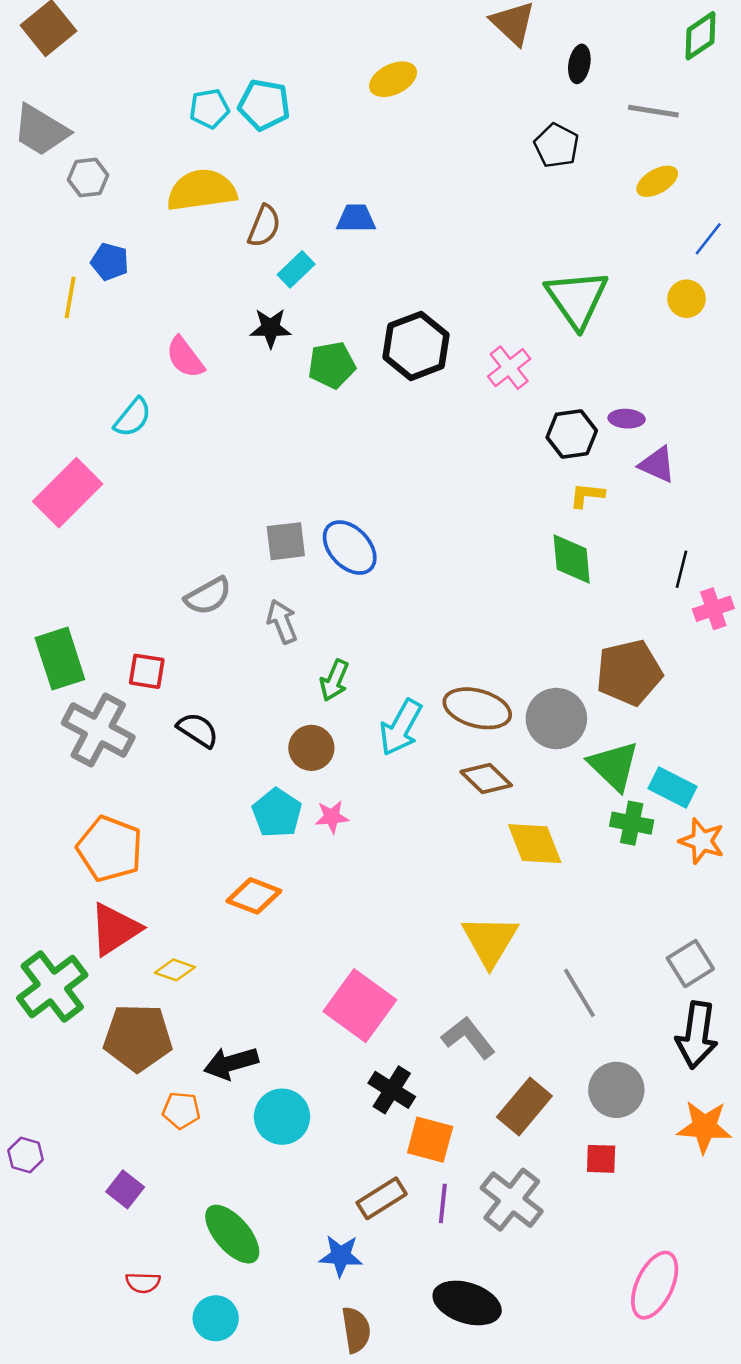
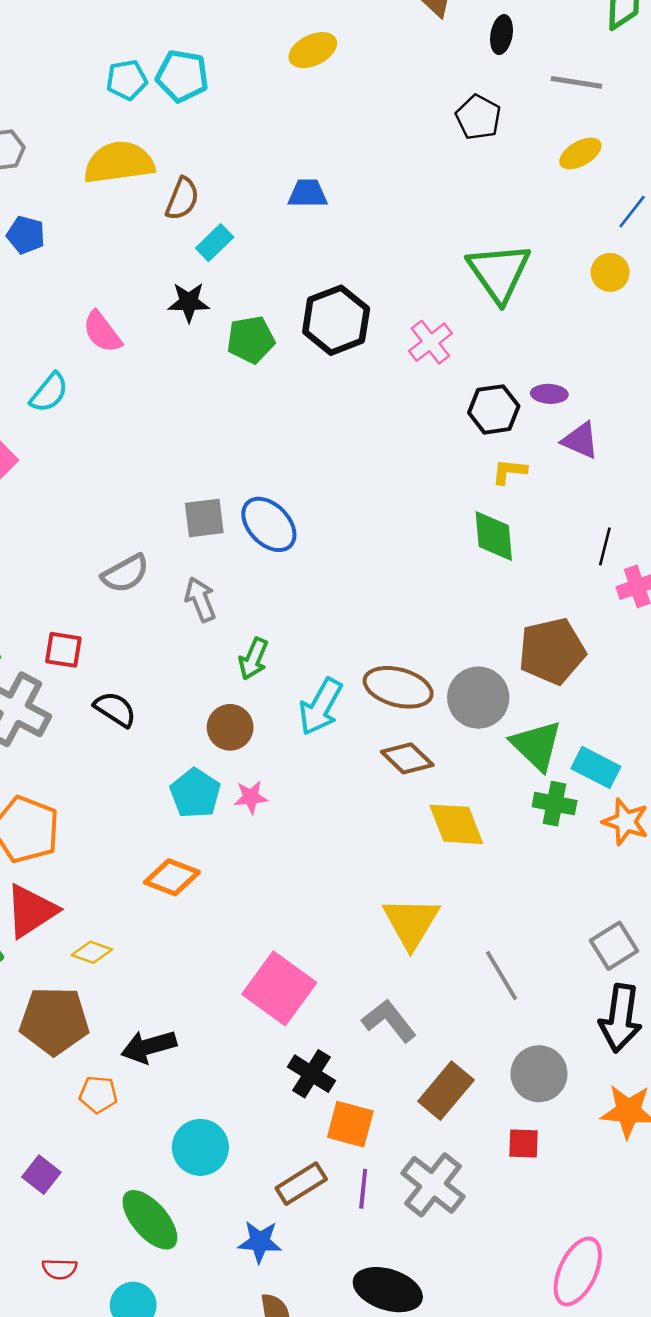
blue trapezoid: (356, 218) -> (308, 194), moved
cyan circle: (282, 1117) -> (200, 1147), moved

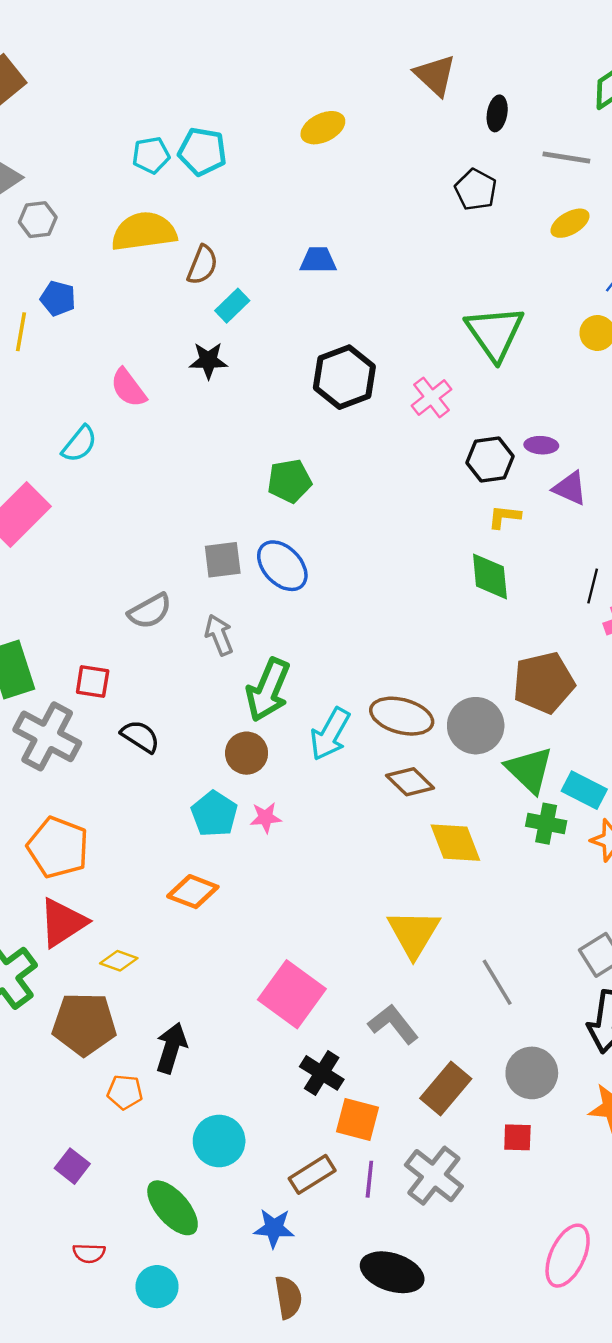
green pentagon: (251, 340) -> (289, 481), moved
green arrow: (253, 659) -> (268, 690), size x1.6
black arrow: (149, 1047) -> (171, 1048), turned 123

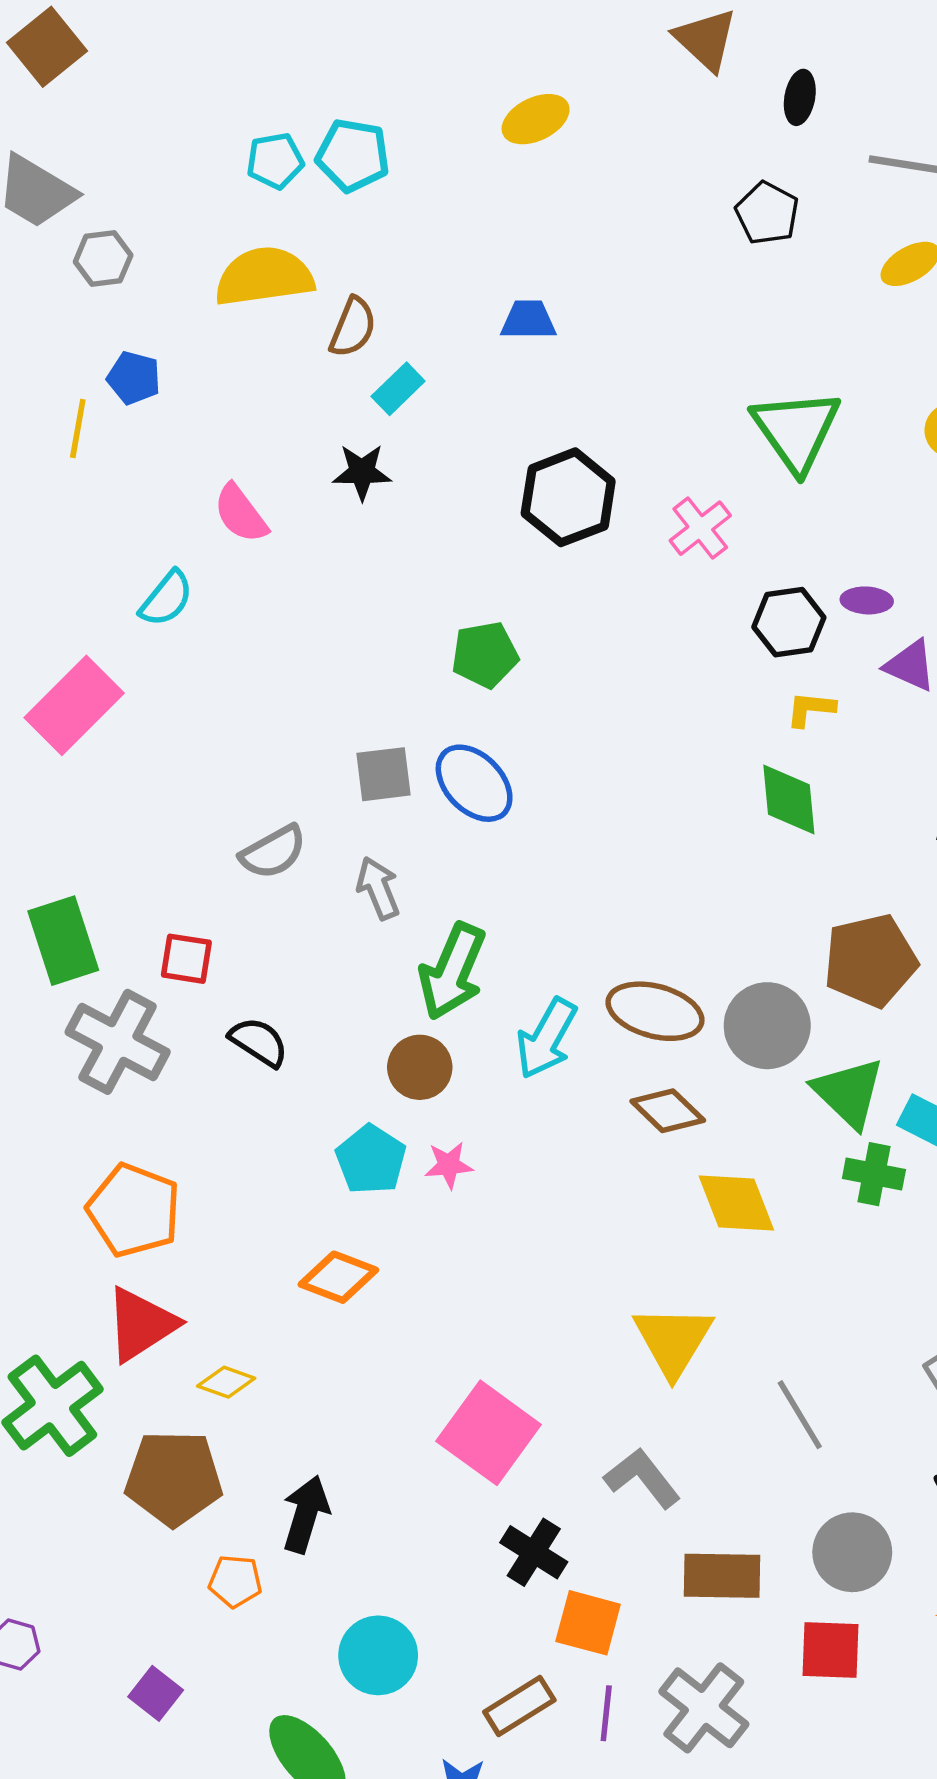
brown rectangle: (446, 1088) -> (722, 1576), turned 51
red square: (517, 1137) -> (831, 1650), size x1.4

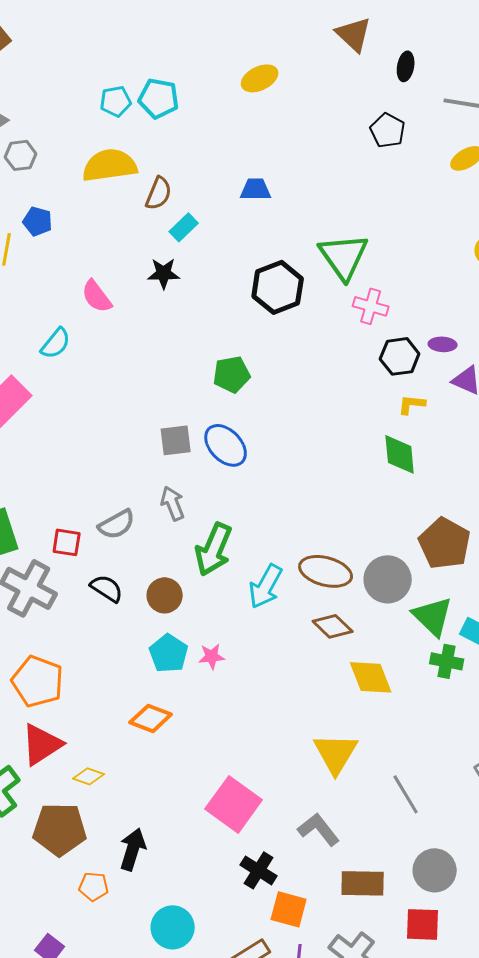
green triangle: (796, 430) -> (344, 256), moved
pink cross: (700, 528) -> (371, 306), moved, turned -36
gray semicircle: (273, 852) -> (117, 524), moved
brown pentagon: (870, 961) -> (445, 543), turned -30
brown circle: (420, 1067) -> (165, 595), moved

